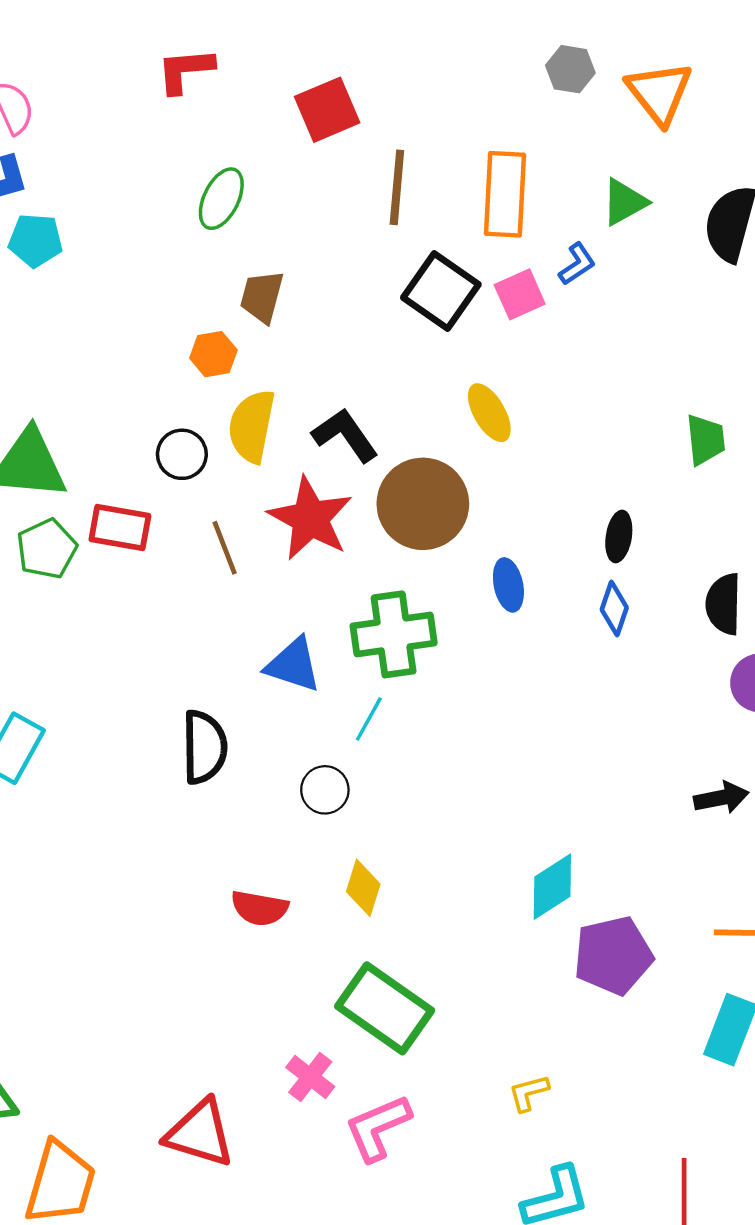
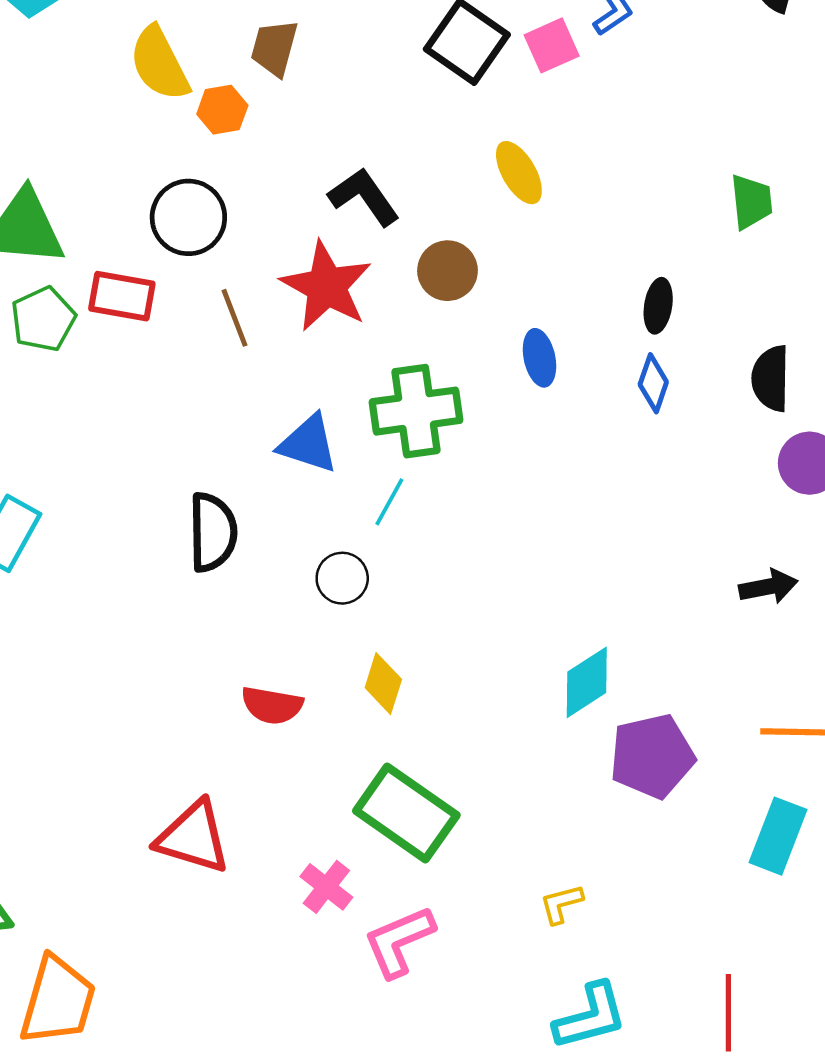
yellow semicircle: (252, 426) -> (159, 64), moved, turned -38
black circle: (182, 454) -> (188, 217), size x1.4
brown circle: (423, 504) -> (447, 271), size x0.6
red triangle: (200, 1133) -> (193, 837), moved

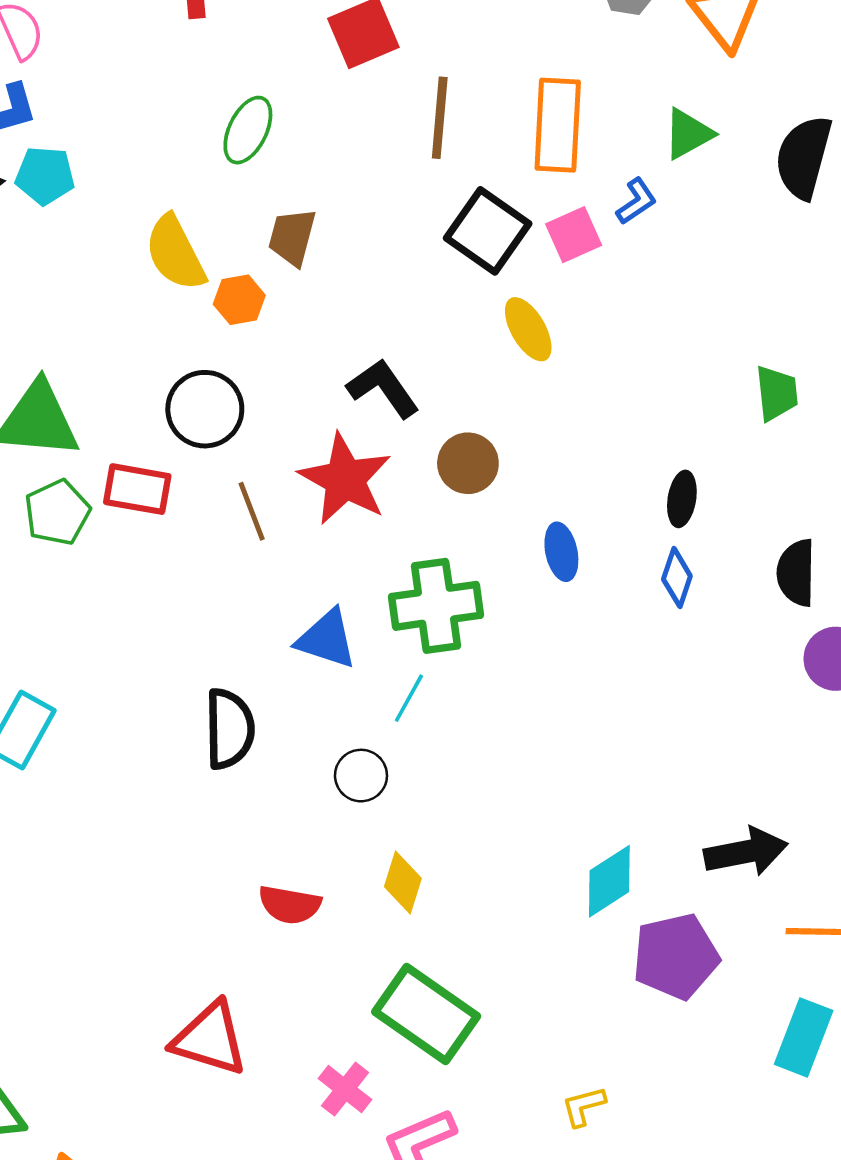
yellow ellipse: (519, 173) -> (528, 329), moved
black arrow: (768, 587) -> (746, 852), moved, size x1.4

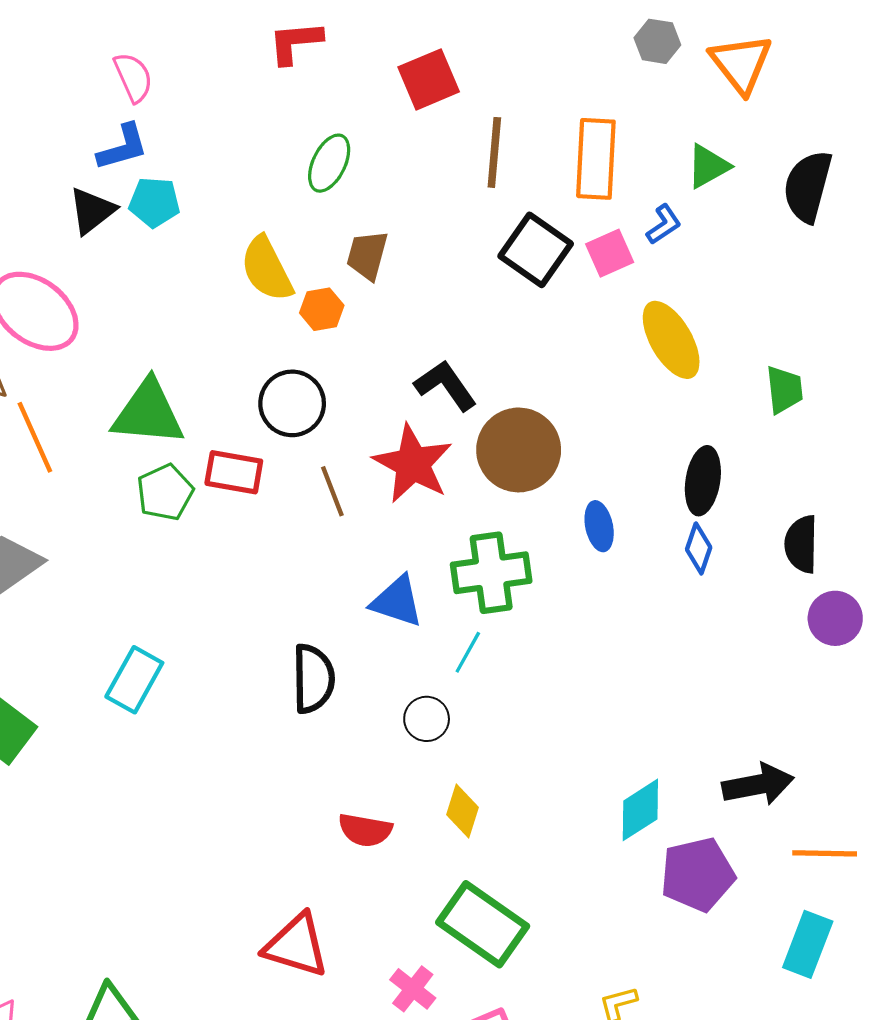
yellow ellipse: (528, 329) -> (671, 340), moved, size x1.4
brown circle: (468, 463) -> (519, 450), size x1.6
black ellipse: (682, 499) -> (703, 481), size x1.4

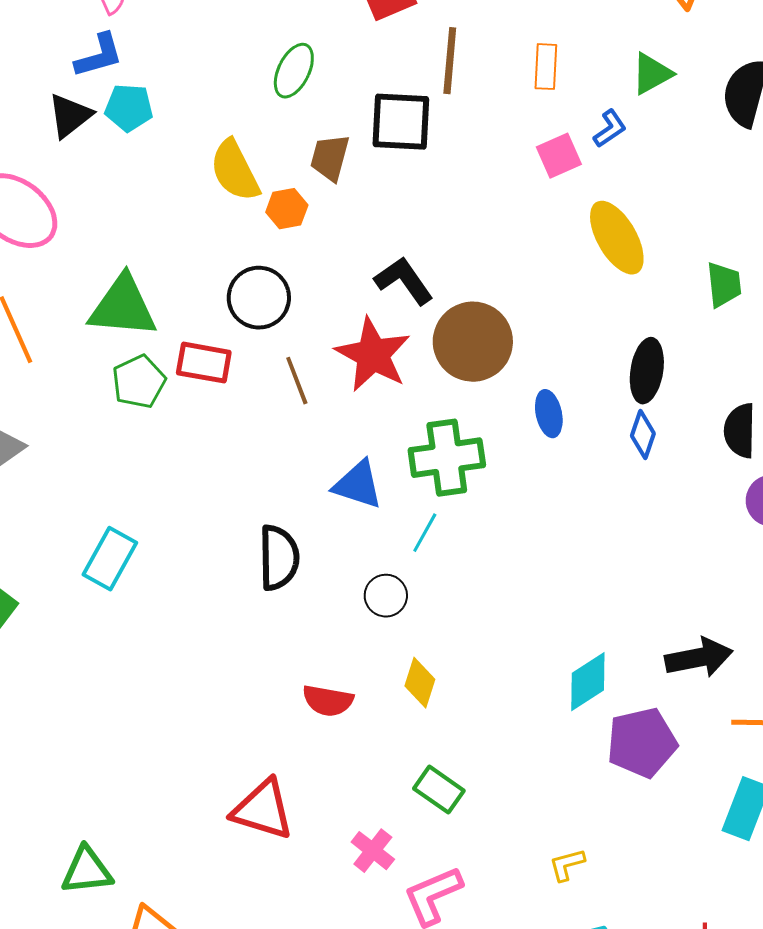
orange rectangle: (596, 159) -> (546, 67), size x0.6
black square: (536, 250) -> (401, 122), moved, turned -32
green rectangle: (483, 924) -> (439, 790), size x0.6

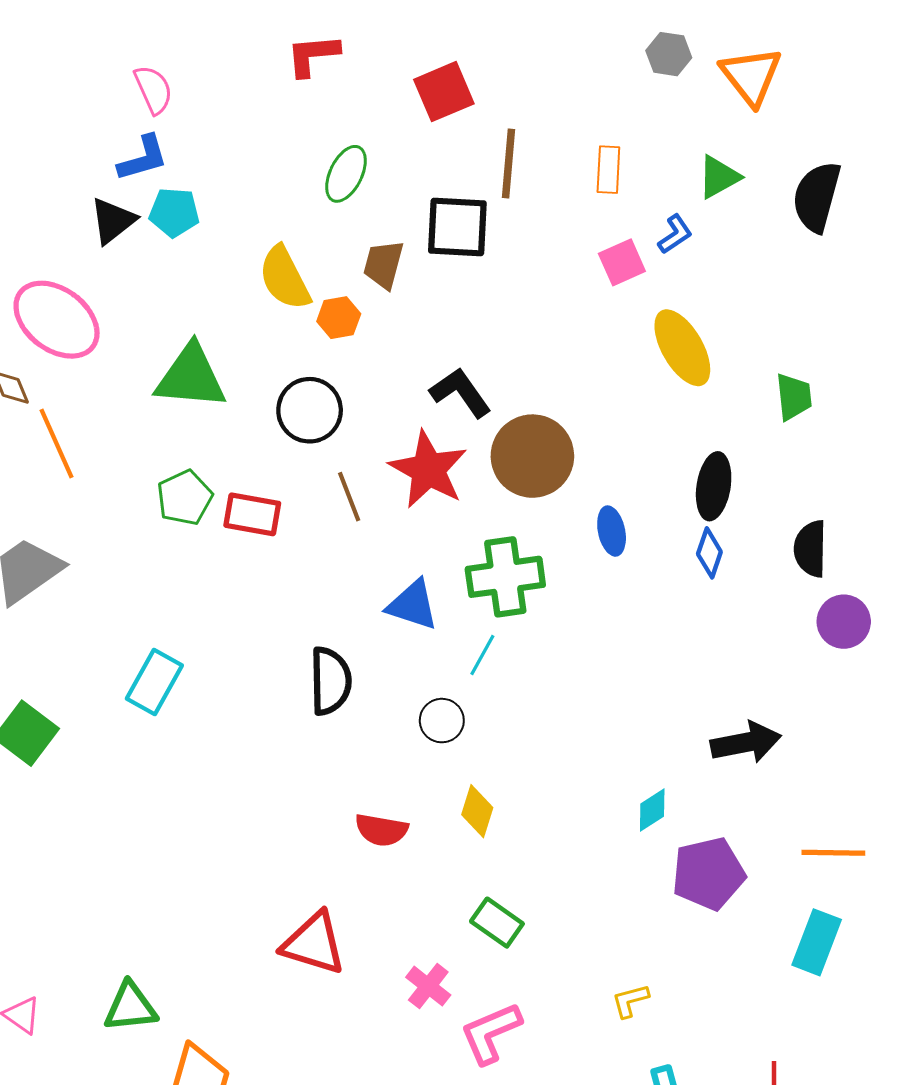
green triangle: (123, 307) -> (191, 377), moved
red rectangle: (204, 363) -> (252, 514), moved
black arrow: (699, 658) -> (746, 742), moved
cyan diamond: (588, 682) -> (652, 810), size x0.7

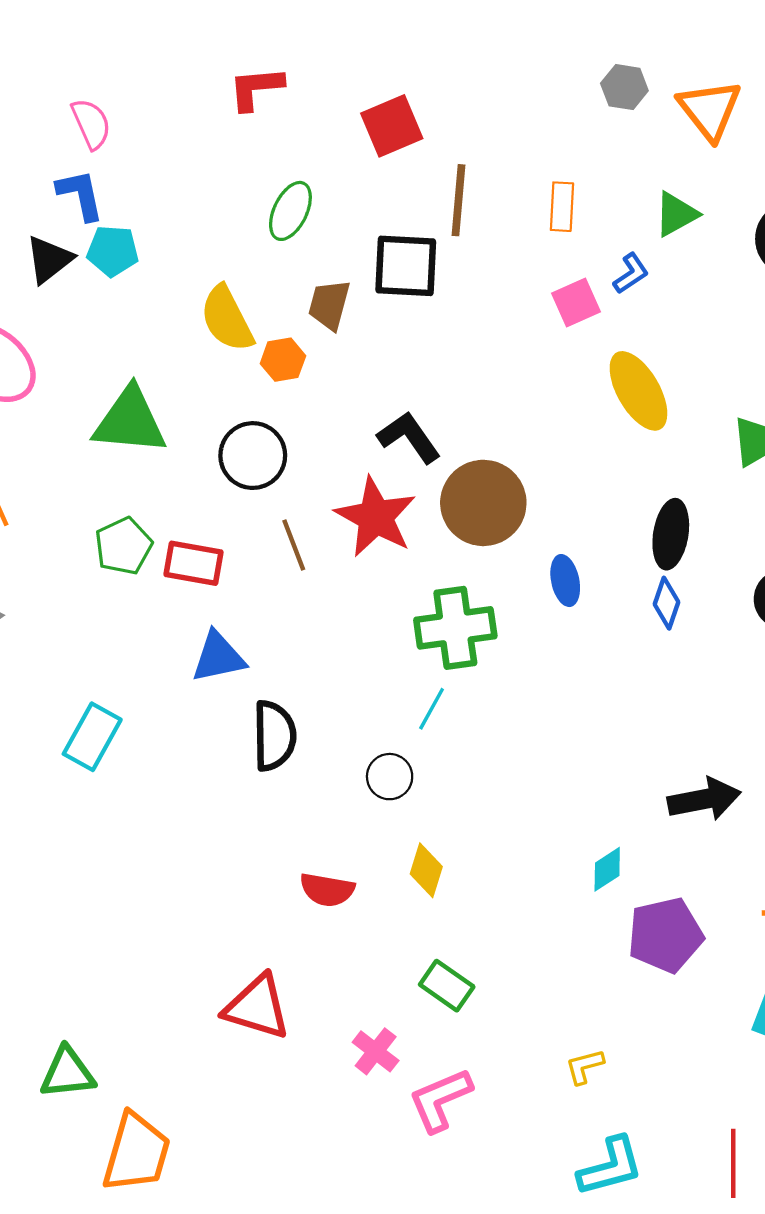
blue L-shape: (143, 158) -> (80, 195), turned -86
blue triangle: (413, 605) -> (218, 657), moved, turned -30

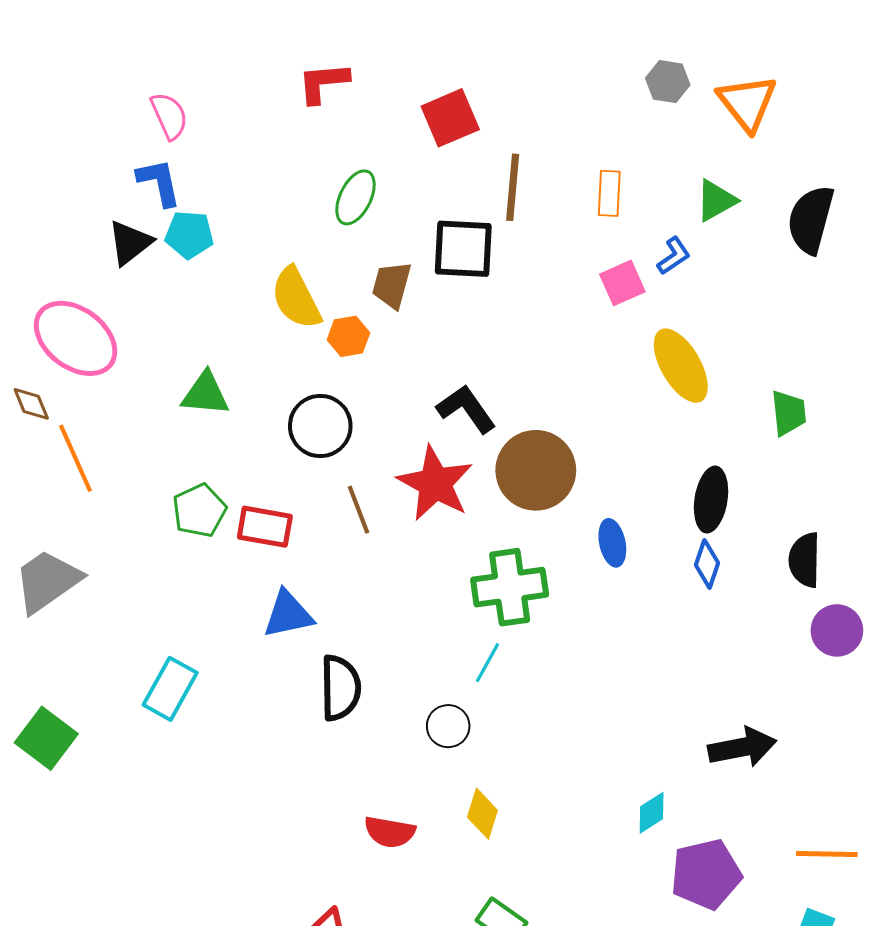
green triangle: (130, 421) -> (205, 394), size x0.7

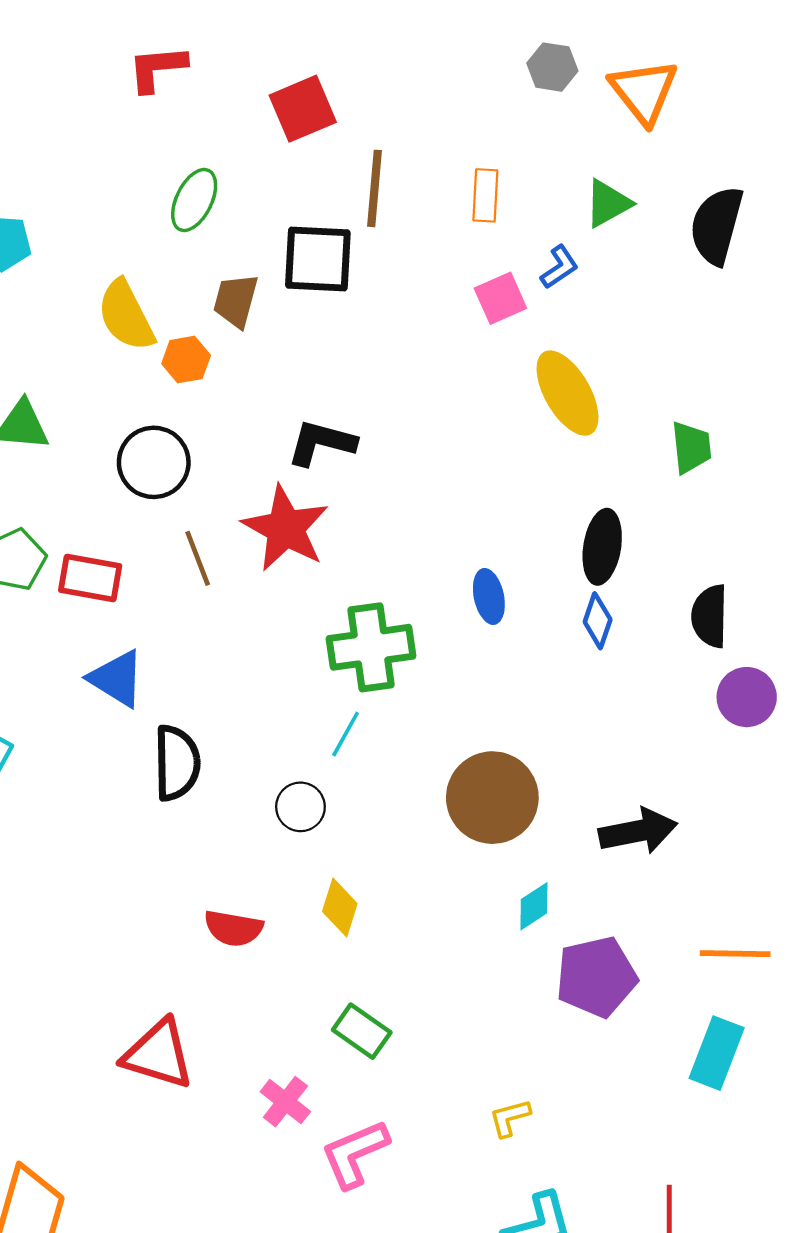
black L-shape: (466, 409) -> (321, 443), turned -40
brown circle: (536, 470) -> (492, 798), moved
blue triangle: (288, 614) -> (117, 679), turned 44

